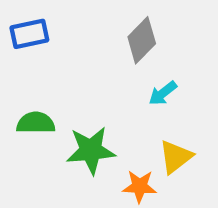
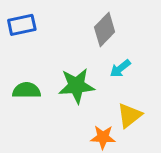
green star: (91, 150) -> (76, 86), moved

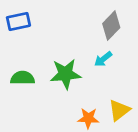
gray diamond: (105, 29) -> (111, 26), moved
yellow triangle: (130, 115) -> (119, 110), moved

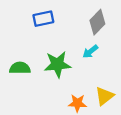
blue rectangle: (18, 21) -> (43, 19), moved

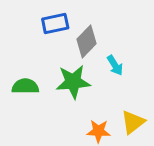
gray diamond: (97, 22) -> (87, 41), moved
cyan arrow: (90, 51) -> (115, 65), turned -84

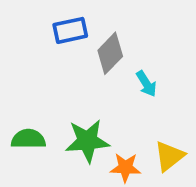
green star: (73, 82) -> (87, 141), moved
green semicircle: (25, 86) -> (28, 139), moved

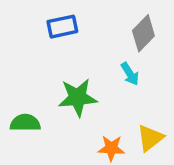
gray diamond: (110, 53) -> (143, 33), moved
green star: (87, 141) -> (78, 97), moved

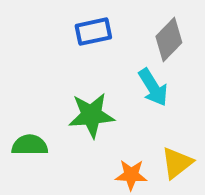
blue rectangle: (62, 27) -> (93, 32), moved
cyan arrow: (130, 74) -> (153, 87), size x1.4

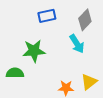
green star: (91, 115) -> (34, 51), moved

